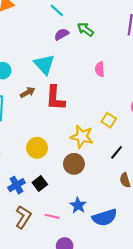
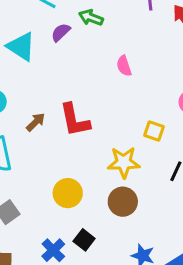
cyan triangle: (44, 64) -> (21, 47), moved

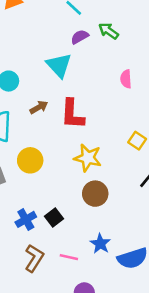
cyan triangle: (21, 47) -> (59, 65), moved
yellow star: (124, 162) -> (88, 158), moved
yellow circle: (68, 193) -> (30, 160), moved

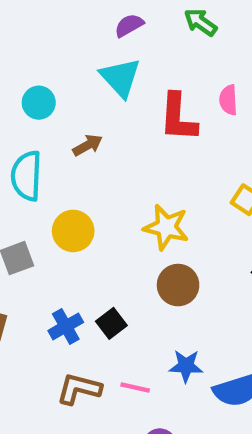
purple semicircle: (80, 37) -> (129, 25), moved
red L-shape: (72, 114) -> (178, 117), moved
blue star: (100, 244) -> (186, 366), turned -30
brown L-shape: (34, 258) -> (79, 389), turned -108

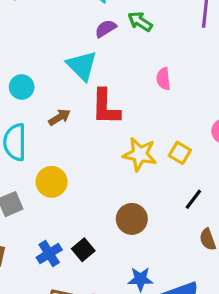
purple semicircle: (129, 25) -> (106, 29), moved
red L-shape: (178, 117) -> (106, 107), moved
yellow star: (166, 227) -> (140, 154), moved

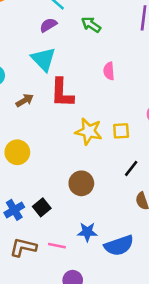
purple semicircle: (106, 29) -> (48, 25), moved
yellow square: (180, 153) -> (121, 131), turned -36

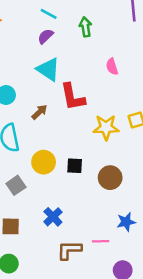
green arrow: (91, 25) -> (85, 27), turned 60
black square: (42, 207) -> (75, 166), moved, turned -35

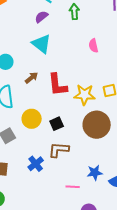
red L-shape: (73, 97) -> (57, 85), moved
black square: (75, 166) -> (57, 124), turned -32
brown circle: (110, 178) -> (97, 125), moved, size x1.4
brown L-shape: (69, 250) -> (59, 150), moved

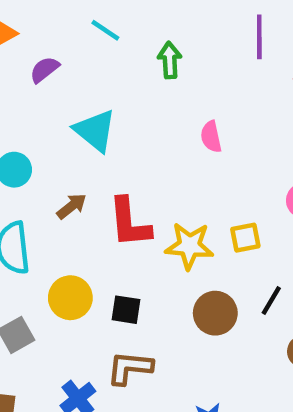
purple semicircle: (41, 17) -> (44, 70), moved
black square: (57, 124) -> (126, 310), turned 32
brown circle: (97, 125) -> (215, 313), size x0.7

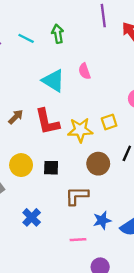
cyan line: (105, 30) -> (26, 38), moved
cyan triangle: (95, 131) -> (53, 81), moved
brown L-shape: (130, 368) -> (77, 196), moved

